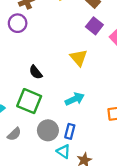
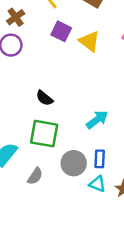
purple square: (94, 26) -> (61, 31), moved
yellow triangle: (79, 58) -> (89, 41), moved

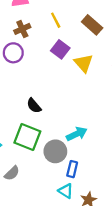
gray circle: (74, 163) -> (55, 151), moved

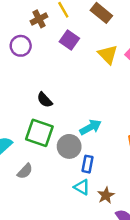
brown cross: (22, 29) -> (39, 19), moved
yellow triangle: (84, 63) -> (108, 54), moved

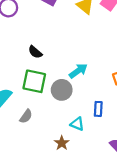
blue rectangle: (87, 164) -> (98, 109), moved
brown star: (106, 195) -> (62, 143), moved

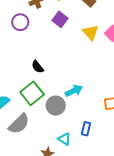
green square: (34, 81) -> (32, 93), turned 30
gray semicircle: (26, 116) -> (19, 124), size x1.6

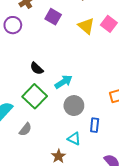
cyan arrow: (74, 91) -> (64, 82), moved
gray circle: (56, 106) -> (74, 106), moved
gray semicircle: (19, 124) -> (25, 129), size x0.6

